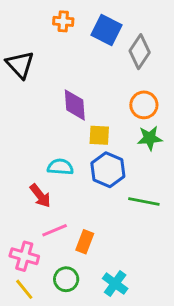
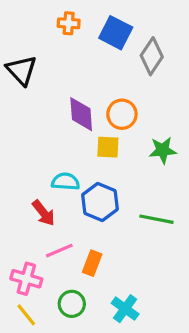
orange circle: (144, 105) -> (122, 114), moved
blue hexagon: (108, 170) -> (100, 202), moved

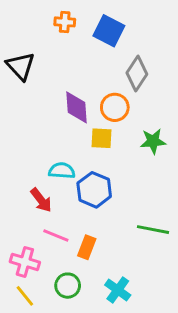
gray diamond: (152, 56) -> (137, 73), moved
green line: (156, 219) -> (153, 230), moved
pink line: (59, 251) -> (56, 235), turned 45

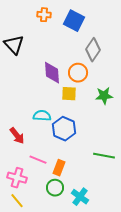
red arrow: (41, 200) -> (17, 136), moved
green circle: (68, 286) -> (55, 188), moved

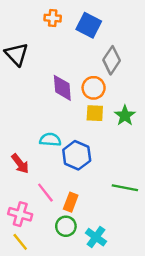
yellow square: (69, 94) -> (95, 113), moved
green star: (104, 96) -> (125, 116), turned -30
pink line: (38, 160) -> (45, 193), turned 30

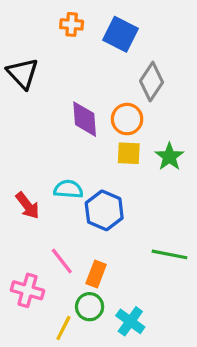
red arrow: (20, 164) -> (28, 206), moved
yellow line: (20, 242) -> (63, 328), moved, turned 66

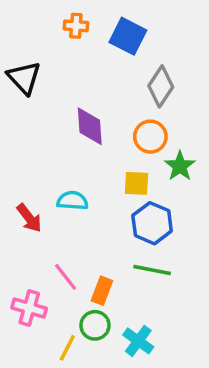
orange circle: (127, 119) -> (150, 137), moved
yellow square: (129, 153) -> (137, 183), moved
blue hexagon: (104, 210) -> (152, 223), moved
green line: (169, 254) -> (152, 270), moved

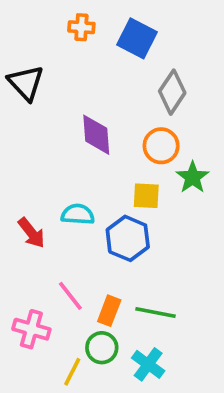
blue hexagon: (152, 223) -> (128, 238), moved
green line: (152, 270) -> (156, 313), moved

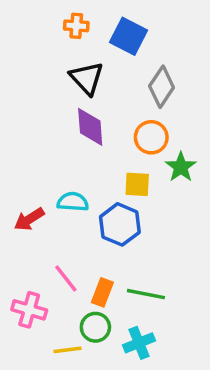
black triangle: (26, 83) -> (87, 78), moved
red arrow: (31, 233) -> (29, 219), turned 96
cyan cross: (148, 364) -> (139, 343), turned 32
yellow line: (72, 372) -> (68, 350), turned 56

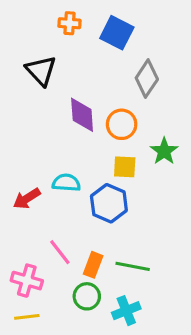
black triangle: (87, 78) -> (41, 71), moved
orange circle: (151, 137) -> (122, 124), moved
yellow line: (68, 350) -> (27, 317), moved

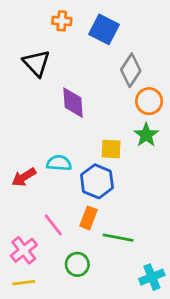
orange circle: (122, 124) -> (149, 101), moved
orange rectangle: (93, 265) -> (89, 218), moved
pink cross: (27, 281) -> (24, 250), turned 36
cyan cross: (126, 311) -> (152, 277), moved

